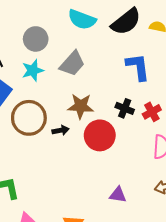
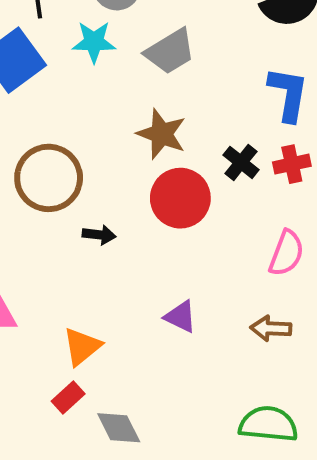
red cross: (152, 112) -> (292, 164), moved
brown circle: (29, 118) -> (49, 178), moved
black arrow: (61, 130) -> (99, 235), moved

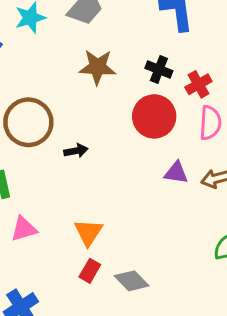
red cross: (292, 164) -> (198, 84), moved
red circle: (180, 198) -> (154, 116), moved
purple triangle: (181, 317) -> (176, 173), moved

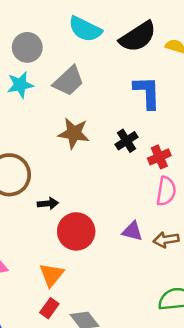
black cross: (159, 70) -> (127, 141), turned 30
red circle: (154, 116) -> (76, 231), moved

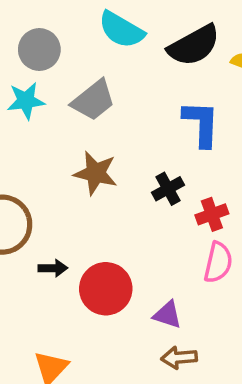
red circle: (76, 231) -> (106, 289), moved
brown arrow: (166, 240) -> (179, 358), moved

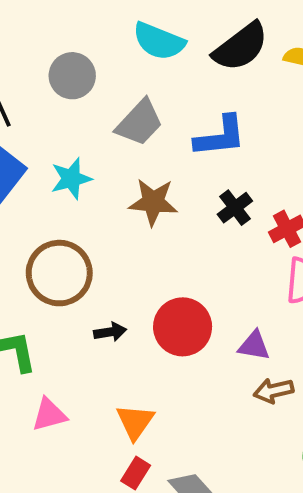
cyan star: (26, 101) -> (71, 179), moved
blue L-shape: (201, 124) -> (220, 136), moved, turned 90
black arrow: (53, 268) -> (110, 332), moved

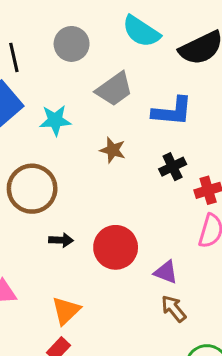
brown star: (153, 202) -> (113, 150), size x0.7
brown arrow: (274, 391) -> (174, 309), turned 52

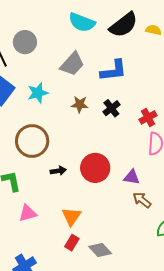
gray circle: (72, 44) -> (25, 42), moved
black cross: (173, 167) -> (111, 108), moved

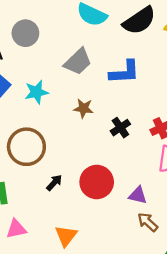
black cross: (111, 108) -> (120, 128), moved
black arrow: (58, 171) -> (54, 183), turned -42

